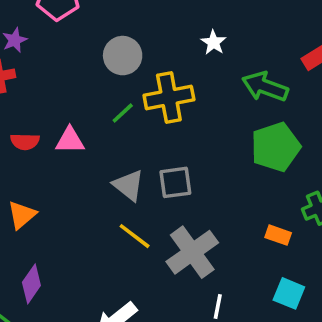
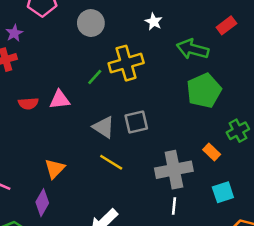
gray circle: (123, 56) -> (91, 23), moved
orange triangle: (22, 215) -> (55, 169), moved
orange rectangle: (278, 235) -> (212, 152), turned 30
gray cross: (192, 252) -> (174, 170), moved, turned 30
cyan square: (289, 293) -> (223, 192), turned -35

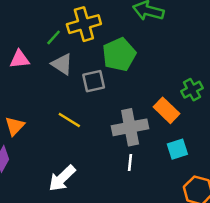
green pentagon: (204, 91) -> (119, 54), moved
gray triangle: (104, 127) -> (62, 64), moved
orange rectangle: (212, 152) -> (166, 110), size x1.5

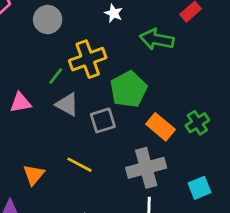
green cross: (192, 90) -> (197, 123), moved
orange rectangle: (166, 110) -> (160, 127), moved
orange triangle: (15, 126) -> (34, 175), moved

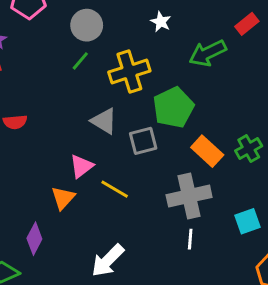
green arrow: (157, 39) -> (208, 53), turned -40
green line: (56, 76) -> (80, 61), moved
pink triangle: (20, 103) -> (81, 166), moved, turned -30

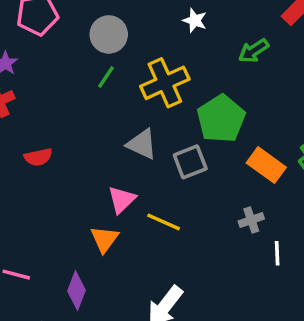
green arrow: (208, 53) -> (254, 51), size x0.7
gray cross: (189, 196) -> (251, 220), size x0.5
white line: (190, 239) -> (277, 253), moved

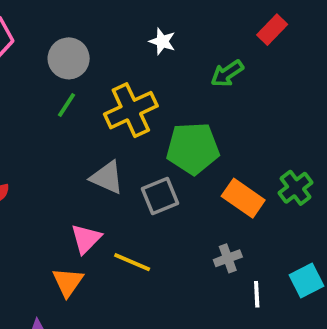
green pentagon: (221, 119) -> (193, 148), turned 30

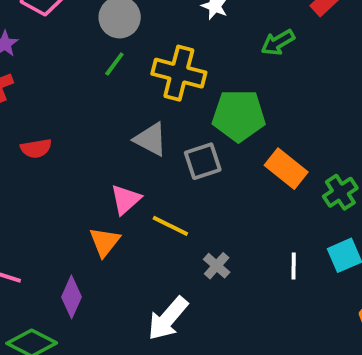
yellow cross: (131, 110) -> (179, 73), turned 36
green cross: (296, 188) -> (340, 192), moved
gray cross: (228, 258) -> (217, 266), moved, turned -32

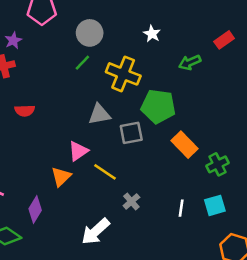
gray triangle: (151, 139) -> (99, 114), turned -45

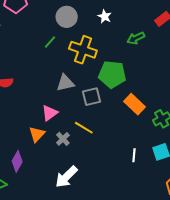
gray circle: (90, 33) -> (67, 17), moved
yellow line: (105, 172) -> (84, 128), moved
gray cross: (131, 201) -> (63, 139), moved

